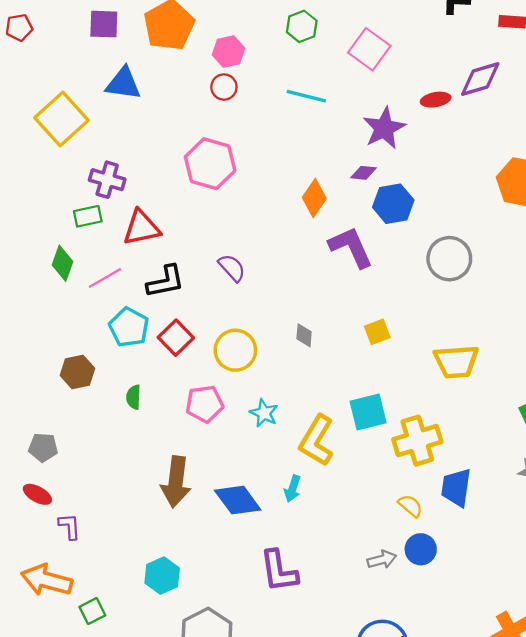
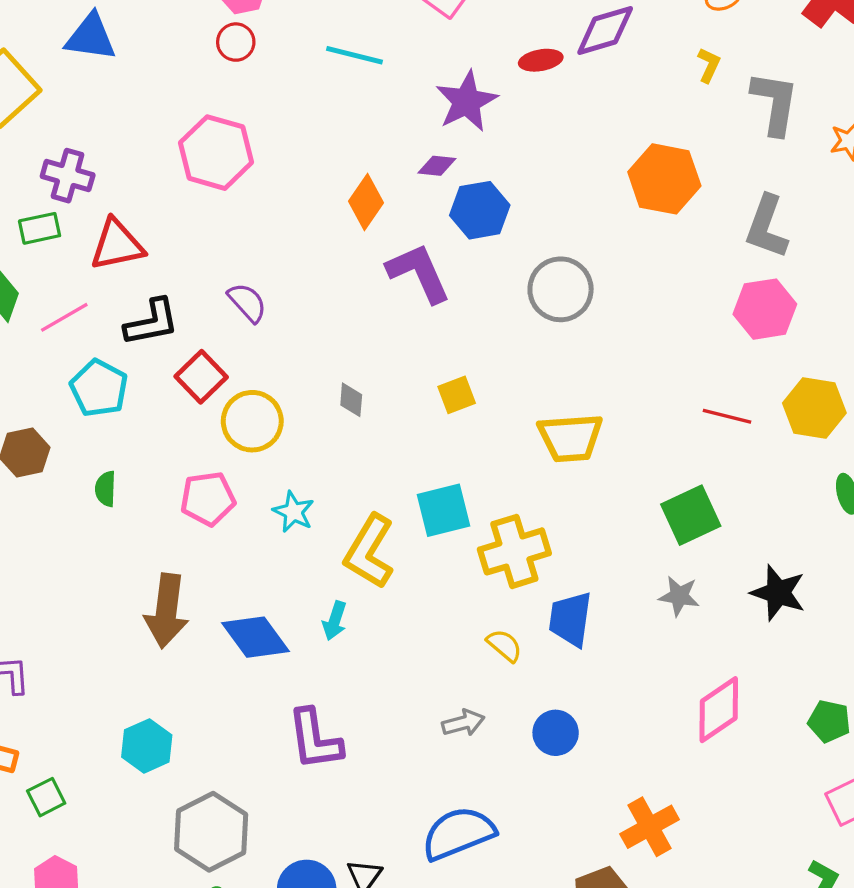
red square: (176, 338) -> (201, 377), moved
blue circle: (421, 549) -> (556, 733), moved

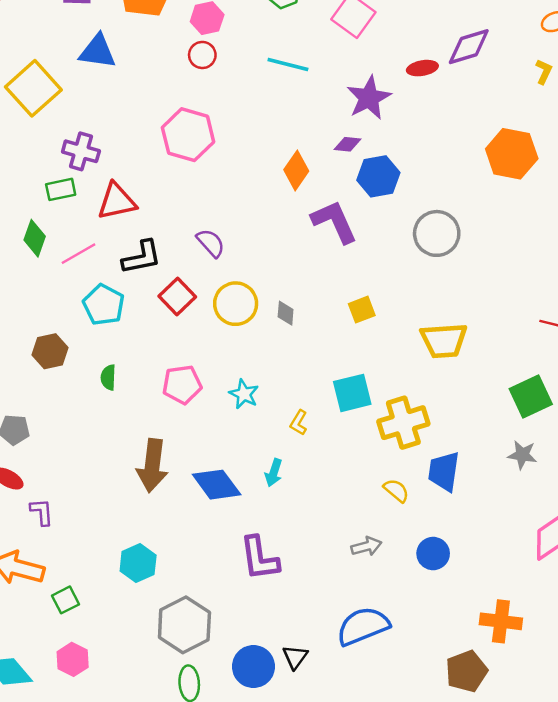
yellow circle: (252, 421) -> (236, 304), moved
yellow L-shape: (369, 551) -> (299, 423), size x0.5
orange cross: (650, 827) -> (501, 621), turned 36

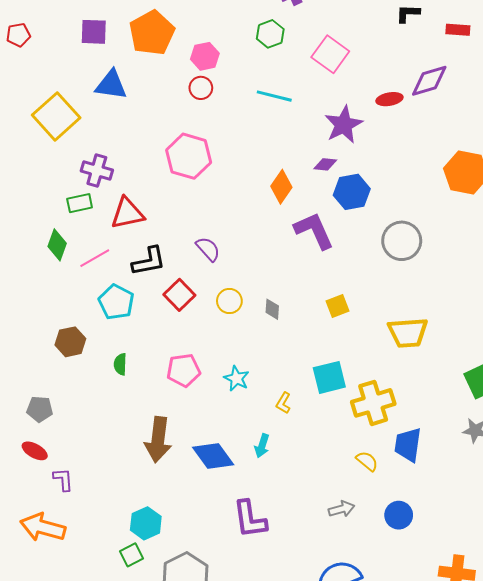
yellow circle: (236, 304) -> (229, 301), size x0.7
green square: (65, 600) -> (132, 555), moved

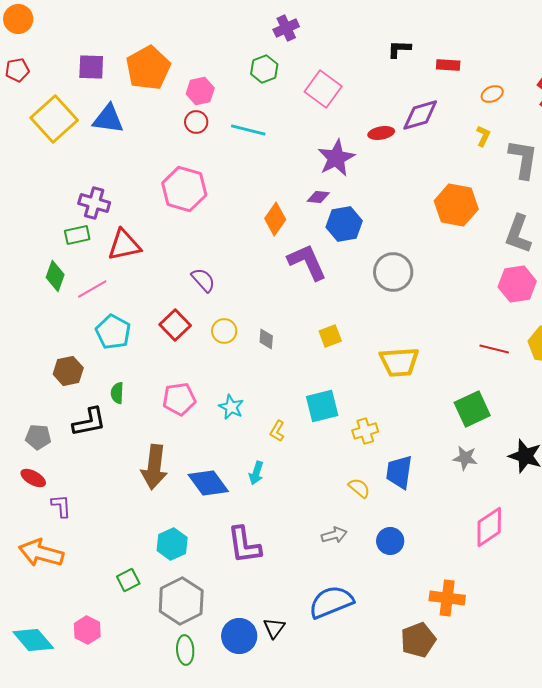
cyan line: (274, 96) -> (248, 130), moved
yellow square: (56, 116) -> (54, 119), moved
black L-shape: (149, 261) -> (89, 422), moved
yellow cross: (373, 403) -> (365, 431), size x0.6
cyan hexagon: (146, 523) -> (172, 544), moved

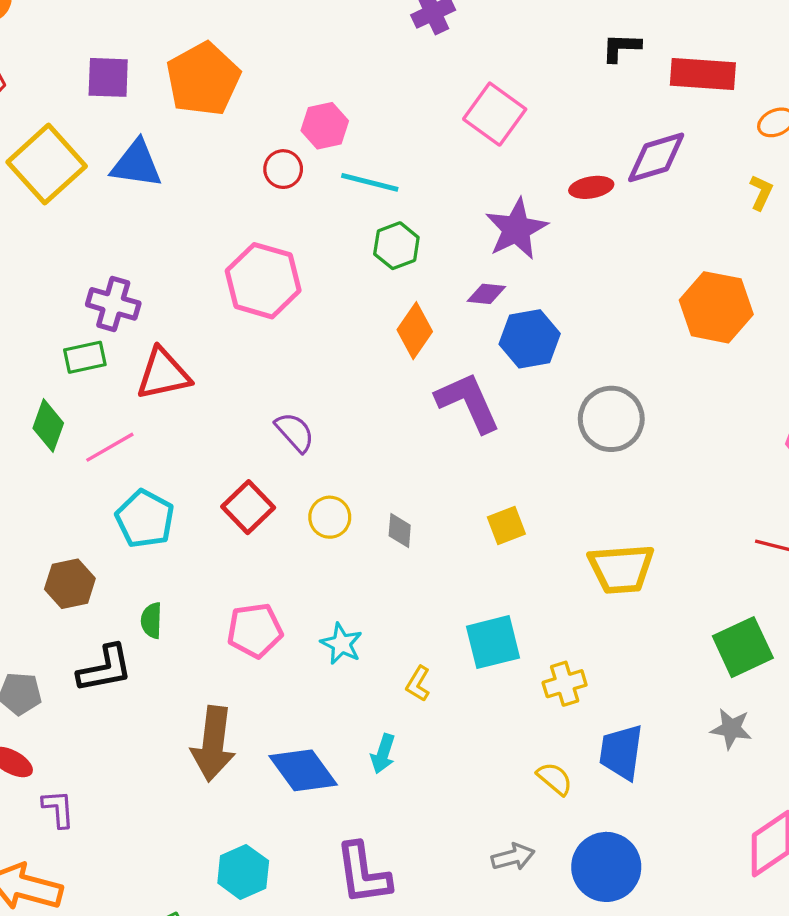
red rectangle: (448, 65) -> (703, 74), size x1.6
green hexagon: (264, 69) -> (396, 246), moved
pink hexagon: (200, 91) -> (325, 126), moved
blue circle: (390, 541) -> (606, 867), size x1.5

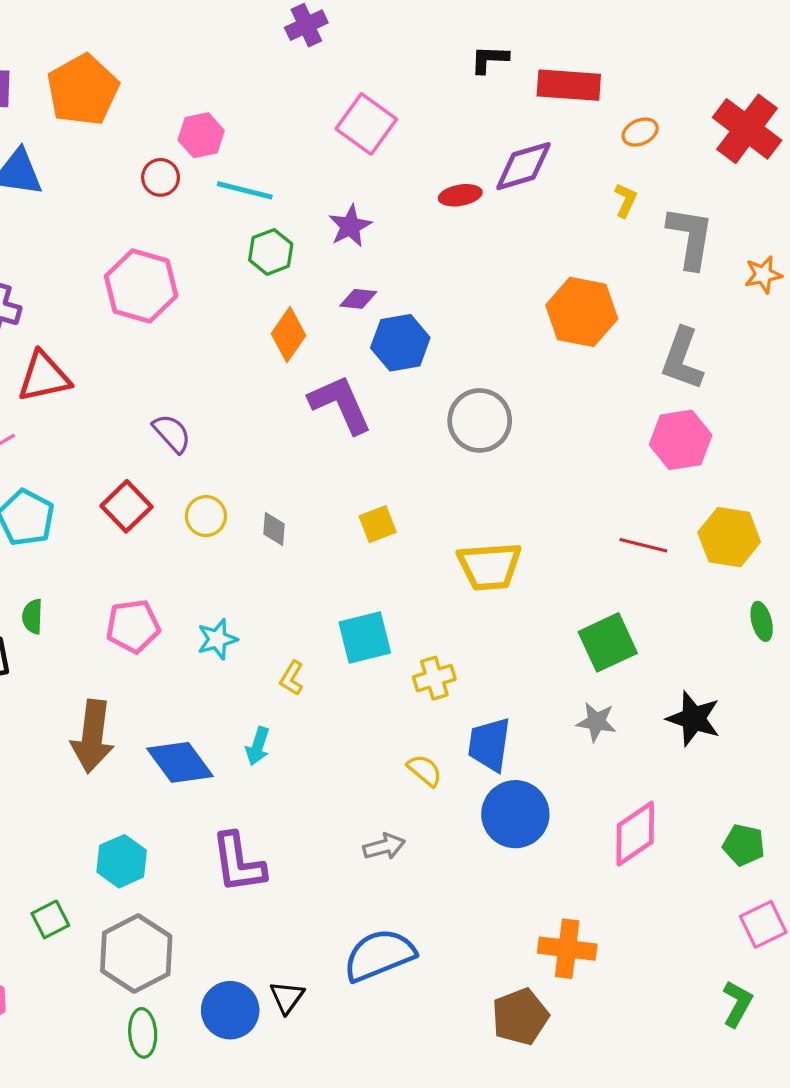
purple star: (516, 229) -> (350, 226), moved, size x0.7
cyan star: (341, 644) -> (217, 639), turned 30
blue circle: (606, 867) -> (515, 814), moved

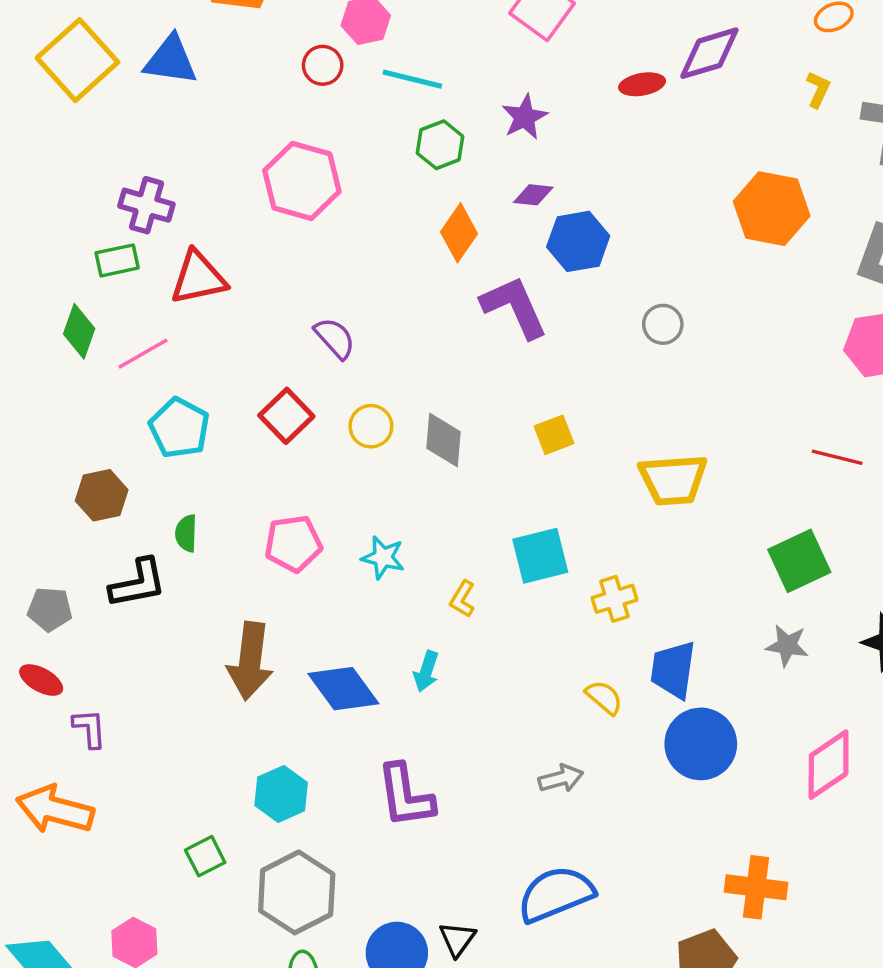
gray circle: (480, 420) -> (663, 324), size x0.6
gray diamond: (274, 529) -> (443, 440), size x1.5
cyan star: (217, 639) -> (383, 557), turned 30

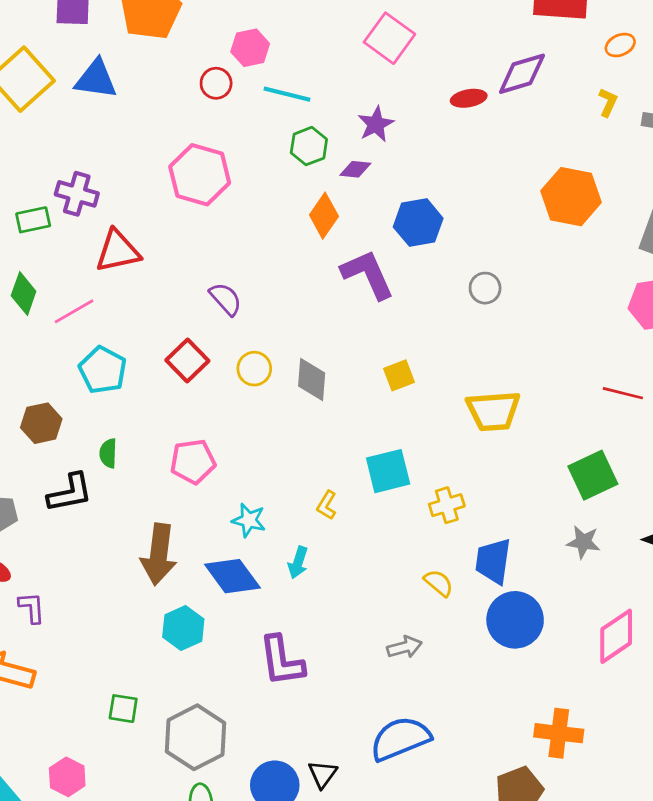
purple diamond: (533, 195) -> (355, 169), moved
green rectangle: (117, 260) -> (33, 220), moved
cyan star: (383, 557) -> (249, 520), moved
cyan hexagon: (281, 794) -> (183, 628), moved
green square: (205, 856) -> (123, 709), turned 36

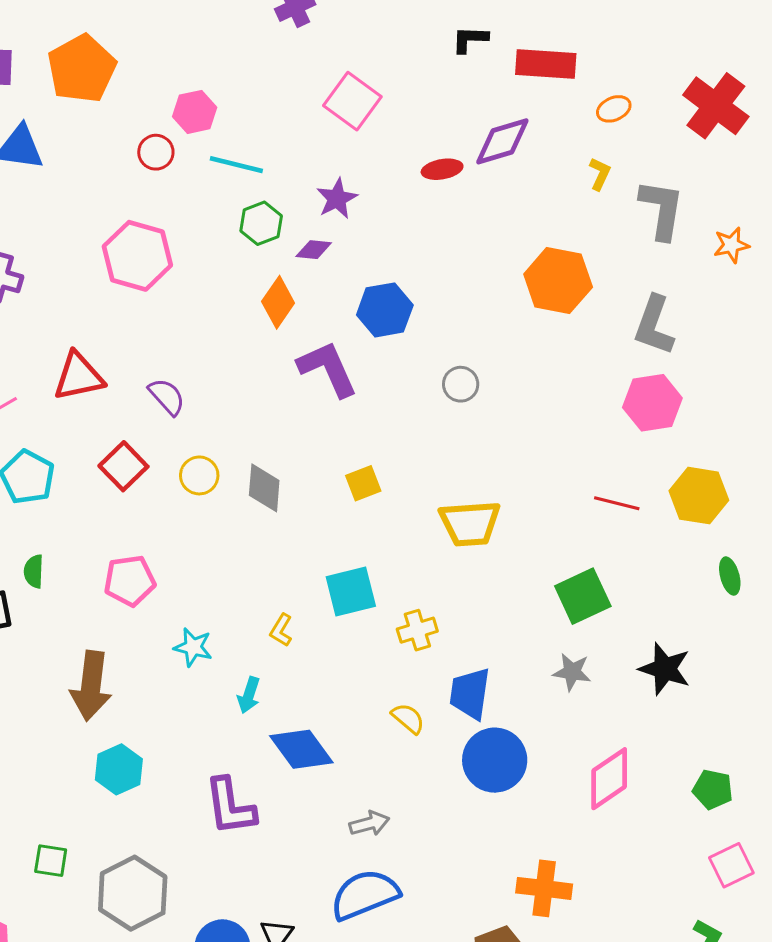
red triangle: (118, 251) -> (79, 376), moved
blue diamond: (232, 576) -> (301, 749), moved
gray arrow: (404, 647) -> (369, 824), moved

